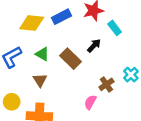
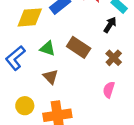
black arrow: (94, 46) -> (110, 25), moved
brown cross: (106, 84) -> (114, 58), moved

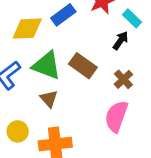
green triangle: (47, 48) -> (47, 65), size x1.6
pink semicircle: (109, 90) -> (116, 116), size x1.6

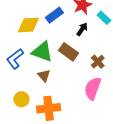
black arrow: (121, 41) -> (82, 29), moved

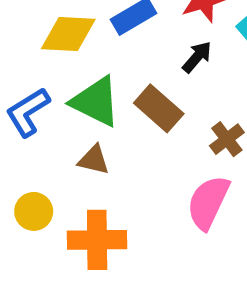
brown triangle: (44, 76) -> (94, 160), turned -40

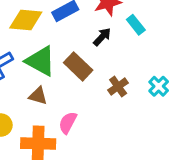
pink semicircle: (208, 202) -> (68, 123), moved, size x0.7

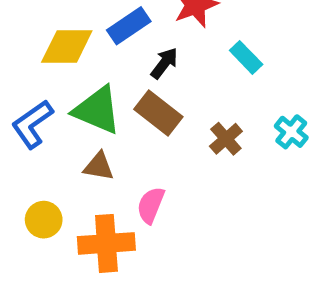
cyan rectangle: (136, 25) -> (246, 57), moved
black arrow: (102, 37) -> (164, 63), moved

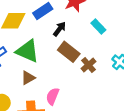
brown rectangle: (158, 113) -> (69, 52), moved
brown triangle: (99, 166) -> (28, 78), turned -40

